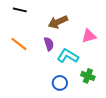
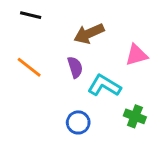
blue circle: (60, 83) -> (78, 122), moved

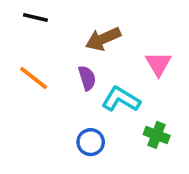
pink triangle: (136, 55) -> (158, 64), turned -45

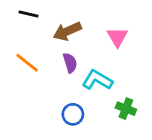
brown arrow: (103, 39) -> (67, 31), moved
pink triangle: (158, 64) -> (117, 37), moved

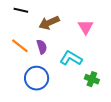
purple semicircle: (70, 63) -> (42, 47), moved
blue circle: (73, 114) -> (37, 78), moved, size x1.5

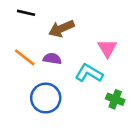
pink triangle: (86, 27) -> (107, 48), moved
purple semicircle: (42, 47) -> (52, 59), turned -64

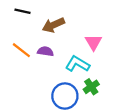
blue circle: (46, 98) -> (65, 96), moved
green cross: (115, 99) -> (91, 87), moved, turned 35

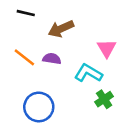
blue circle: (65, 96) -> (39, 107), moved

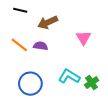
cyan L-shape: (88, 73) -> (69, 76), moved
green cross: (104, 99) -> (92, 83), moved

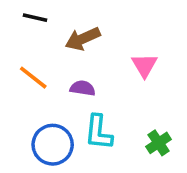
purple semicircle: (41, 46) -> (83, 88), moved
cyan L-shape: (69, 76) -> (99, 132), moved, turned -115

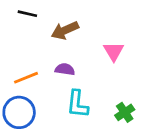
orange line: (33, 78) -> (26, 78), moved, turned -60
blue circle: (53, 145) -> (19, 112), moved

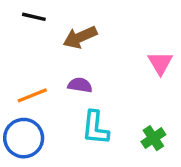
pink triangle: (114, 51) -> (160, 63), moved

